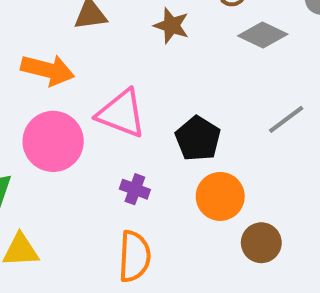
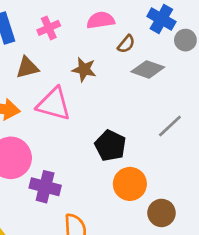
pink triangle: (121, 113) -> (54, 104), moved
purple cross: (135, 189) -> (45, 187), moved, size x1.5

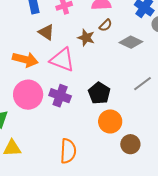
brown semicircle: (126, 44) -> (106, 25), moved
brown triangle: (27, 68) -> (46, 32), turned 42
purple cross: (45, 187) -> (60, 96), moved

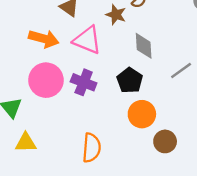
gray diamond: (131, 42) -> (144, 46), moved, turned 60

